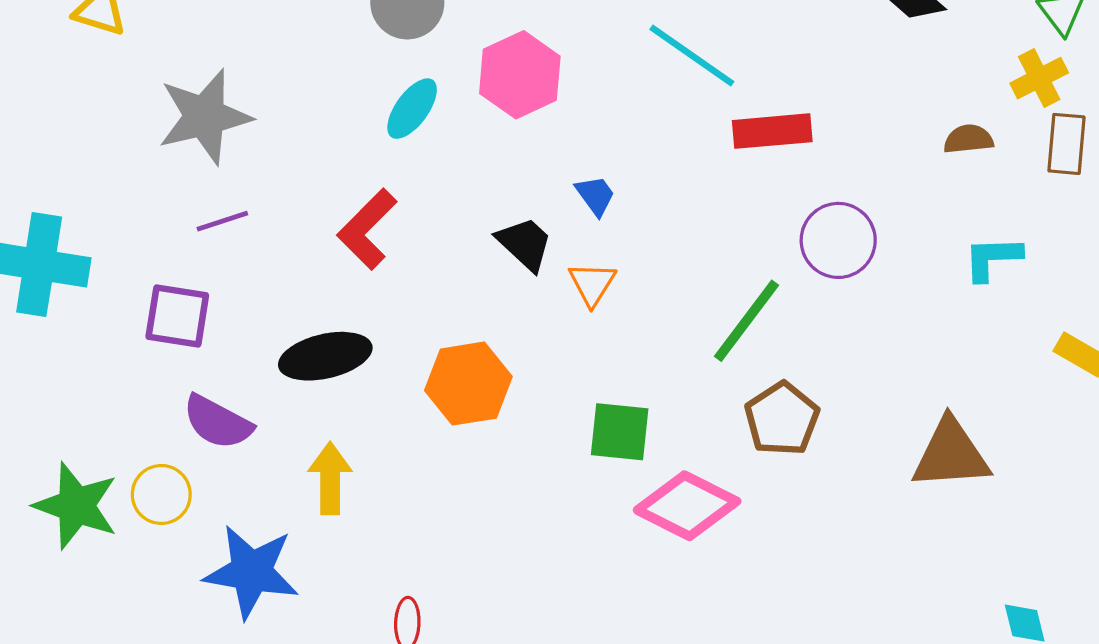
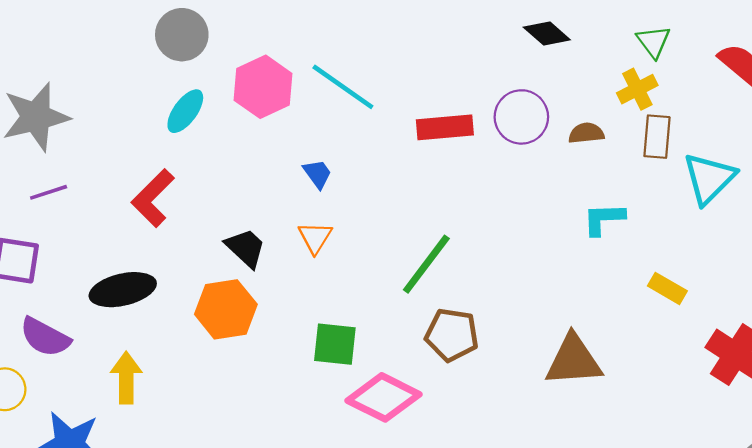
cyan line: (692, 56) -> (343, 87), moved
purple circle: (838, 240) -> (521, 117), moved
black trapezoid: (525, 244) -> (246, 248), moved
brown pentagon: (782, 419) -> (452, 335), turned -30

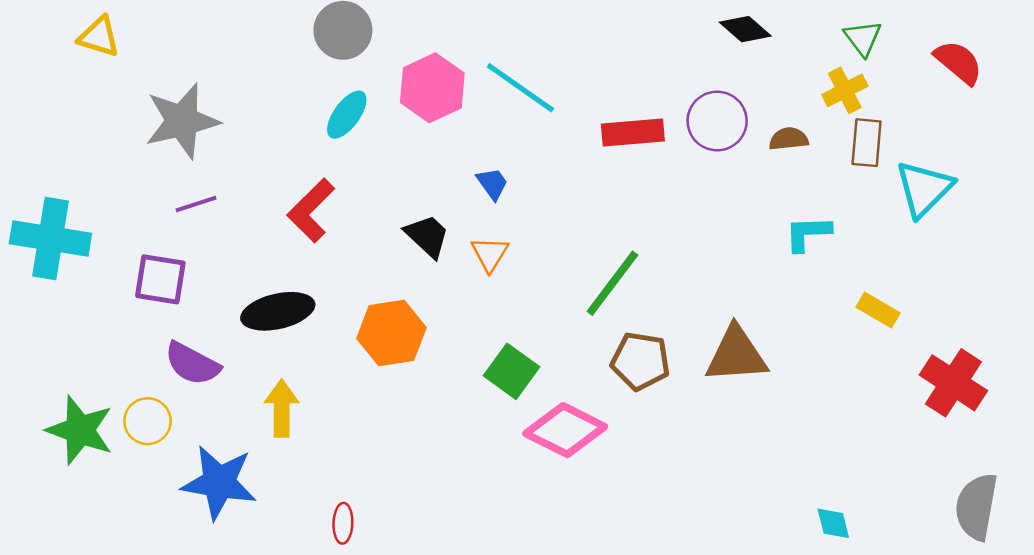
black trapezoid: (246, 248) -> (427, 236), moved
green square: (335, 344) -> (511, 371), turned 30
brown triangle: (574, 360) -> (736, 355), moved

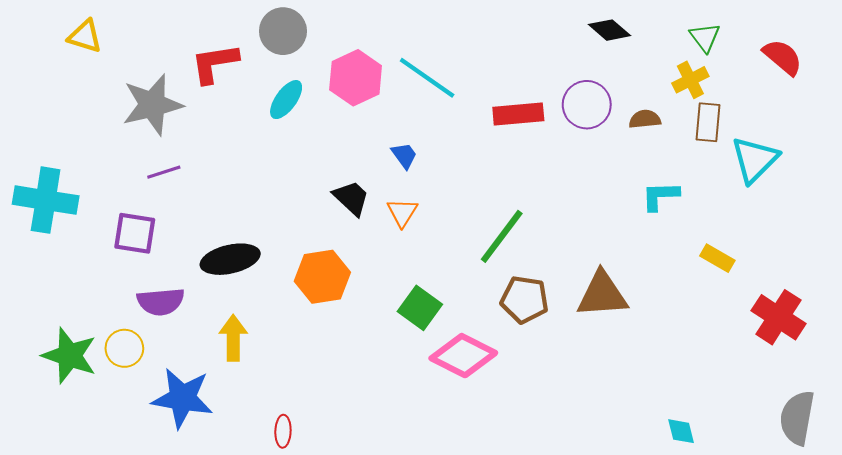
red L-shape: (311, 210) -> (215, 63), moved, turned 36
purple semicircle: (192, 364) -> (161, 302), turned -33

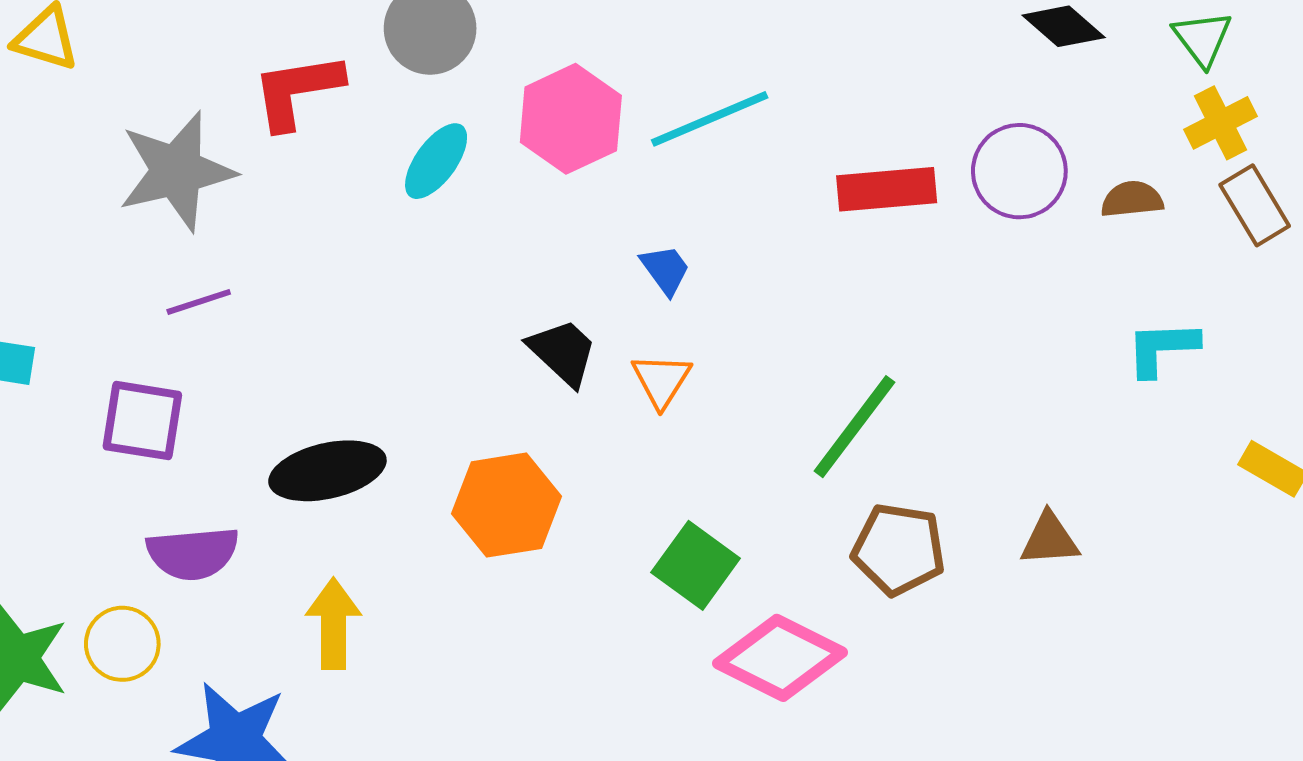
green triangle: (705, 37) -> (1202, 38), moved
cyan line: (427, 78) -> (710, 119), turned -58
brown rectangle: (708, 122) -> (1255, 205), turned -36
brown triangle: (602, 294) -> (1050, 539), size x0.6

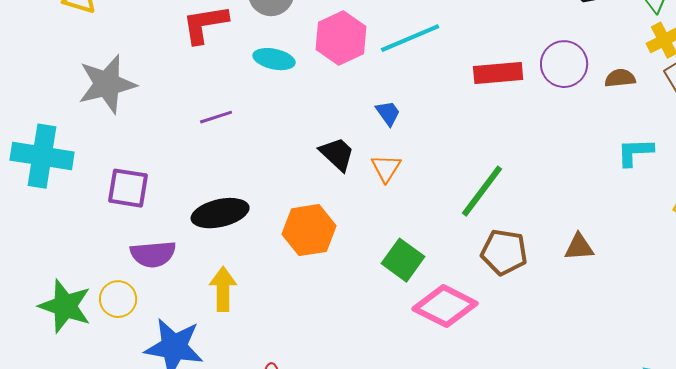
cyan ellipse: (436, 161) -> (274, 59), turned 66
gray star: (177, 171) -> (107, 84), moved
purple line: (199, 302) -> (216, 117), moved

